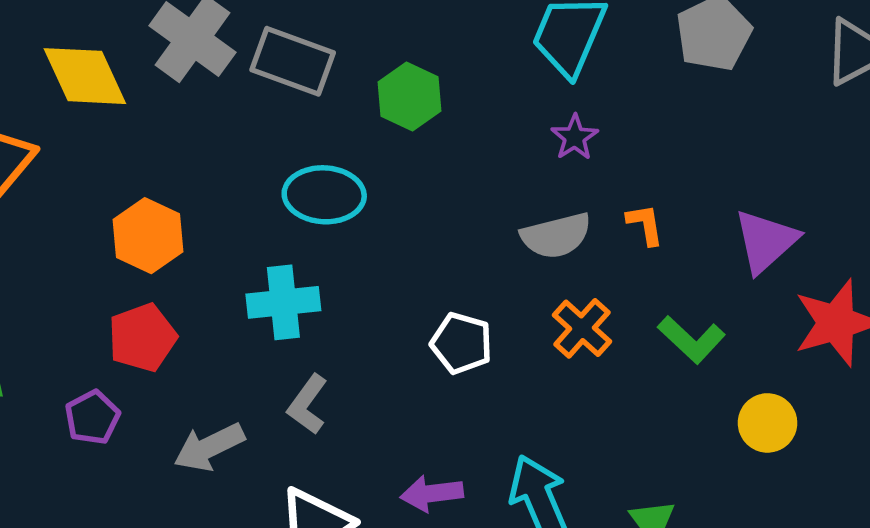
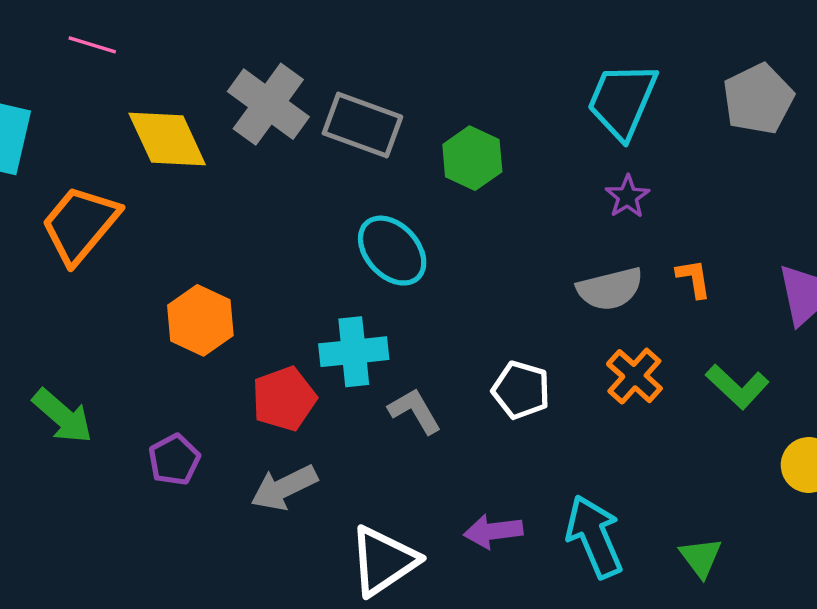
cyan ellipse: (324, 195) -> (392, 251), turned 44
orange hexagon: (148, 236) -> (200, 320), moved
red pentagon: (142, 338) -> (284, 399), moved
gray L-shape: (307, 404) -> (415, 411), moved, turned 114

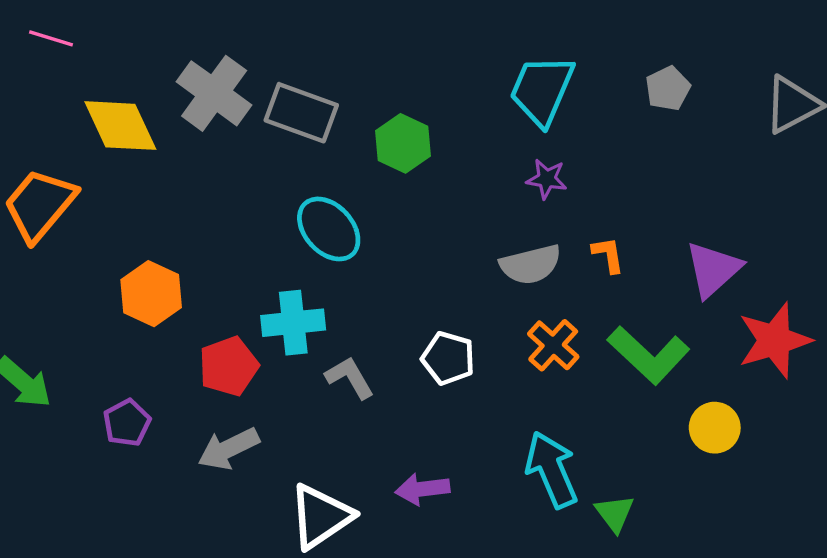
gray pentagon: (758, 99) -> (668, 88), size x0.7
purple star: (627, 197) -> (547, 179), turned -30
green L-shape: (737, 387) -> (648, 355), size x1.4
cyan arrow: (594, 536) -> (552, 470), moved

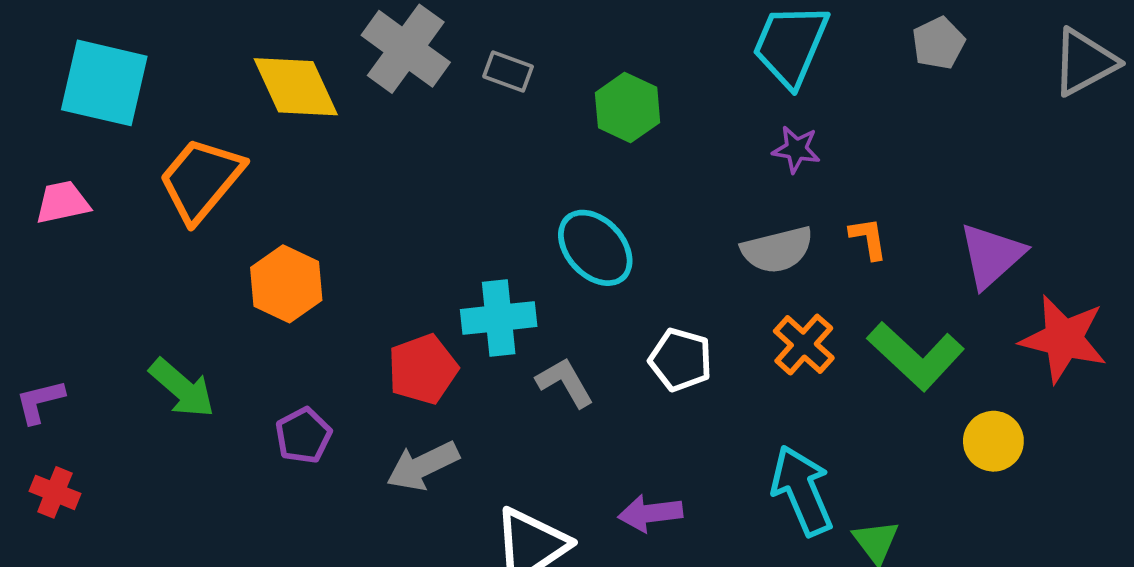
gray rectangle: (301, 113) -> (508, 72), size x0.6
cyan ellipse: (329, 229) -> (595, 248), moved
orange hexagon: (151, 294) -> (286, 284), moved
red star: (774, 340) -> (1064, 339), turned 30

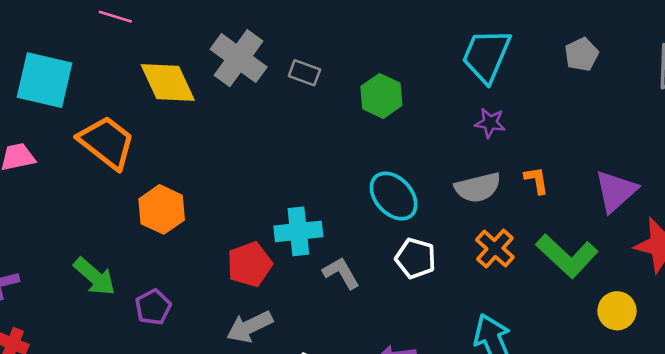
orange trapezoid: (201, 180) -> (107, 142), turned 88
cyan ellipse: (595, 248) -> (394, 196), moved
purple pentagon: (303, 436) -> (153, 307), moved

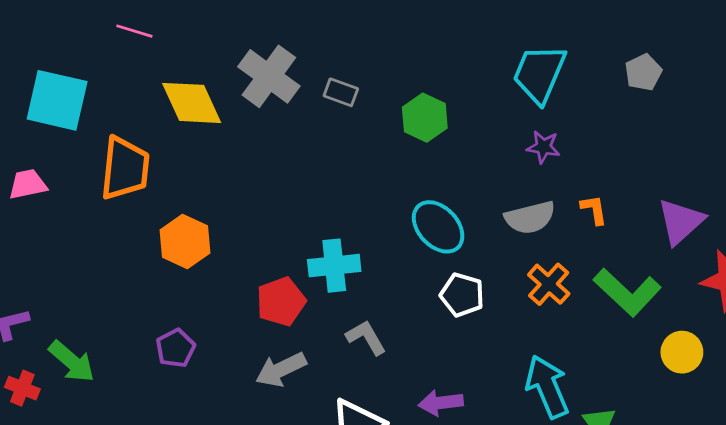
orange trapezoid: (107, 142) -> (125, 168), turned 58
gray L-shape: (341, 273) -> (366, 337), moved
green arrow: (95, 277) -> (72, 361), moved

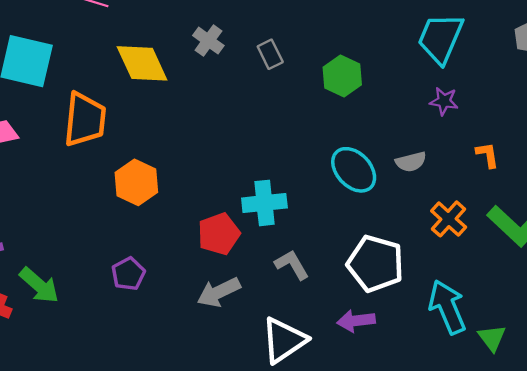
gray cross: (269, 76) -> (208, 41), size x0.6
gray rectangle: (341, 92) -> (270, 54), turned 44
gray semicircle: (530, 218) -> (411, 162), moved, size x0.7
white pentagon: (462, 295) -> (375, 264), moved, size x1.5

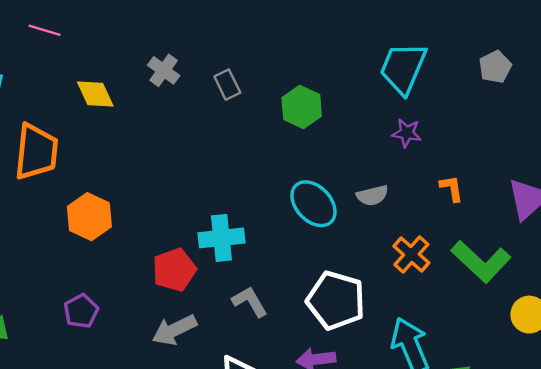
yellow diamond: (142, 63) -> (95, 94), size x0.7

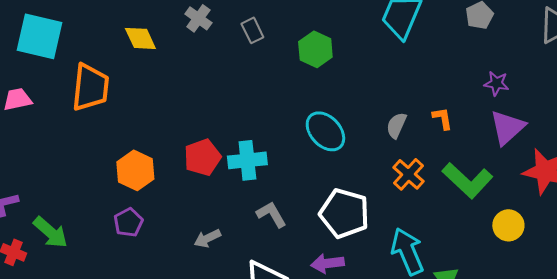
purple star: (407, 133) -> (496, 83), moved
gray semicircle: (372, 195) -> (396, 125), moved, turned 128
orange hexagon: (89, 217) -> (135, 170), moved
red pentagon: (174, 270) -> (202, 157), moved
gray arrow: (174, 330) -> (207, 238), size x0.7

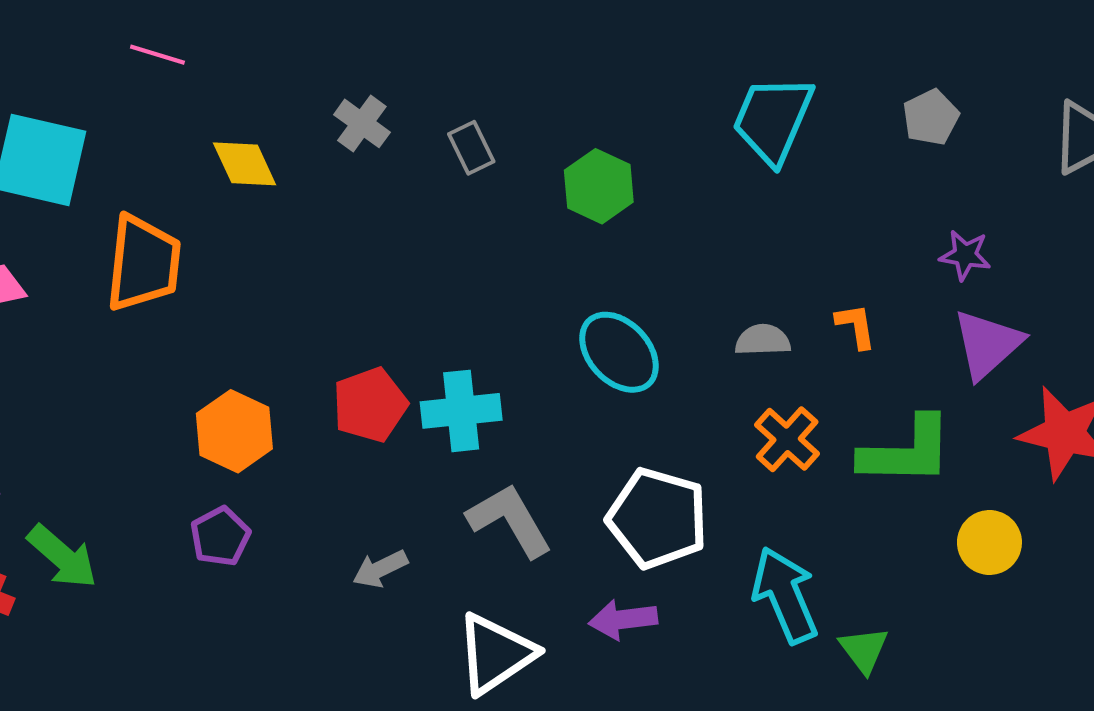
gray semicircle: (396, 125) -> (763, 340), turned 64
green L-shape: (467, 180) -> (906, 451), turned -42
gray L-shape: (271, 214) -> (510, 520), size x1.4

